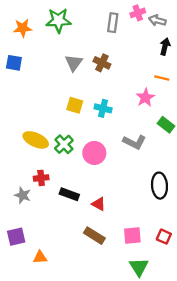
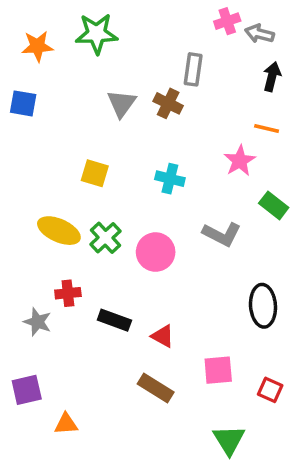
gray rectangle: (113, 23) -> (193, 69), moved
yellow square: (75, 105) -> (95, 173), moved
pink square: (132, 236) -> (218, 370), moved

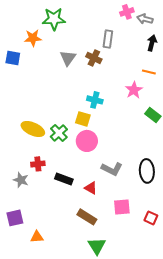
orange star: (37, 46) -> (33, 38), moved
yellow square: (95, 173) -> (83, 119), moved
gray L-shape: (222, 234) -> (112, 169), moved
green triangle: (229, 440) -> (97, 246), moved

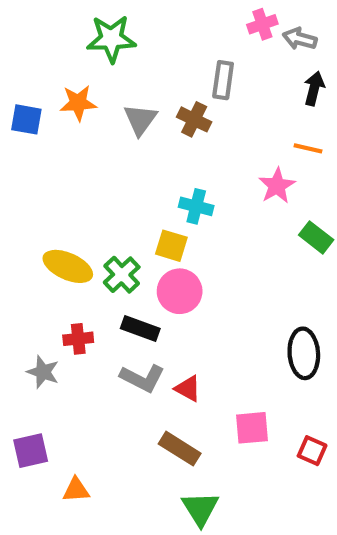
orange star: (33, 38) -> (78, 103), moved
gray L-shape: (112, 169) -> (142, 378), moved
black rectangle: (64, 179) -> (140, 328), moved

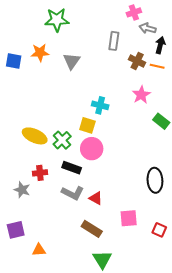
gray arrow: (300, 39) -> (148, 28), moved
brown cross: (194, 119) -> (137, 61), moved
orange line: (308, 148) -> (157, 66), moved

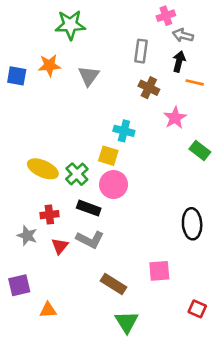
black arrow: (160, 45) -> (179, 62), moved
brown cross: (137, 61) -> (149, 88), moved
red triangle: (96, 198) -> (60, 246), moved, turned 40
red square: (159, 230) -> (197, 309), moved

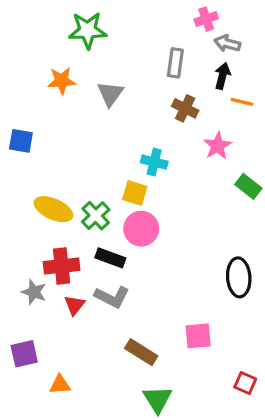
blue square: (17, 76) -> (21, 141), moved
red cross: (49, 215) -> (62, 266), size x1.5

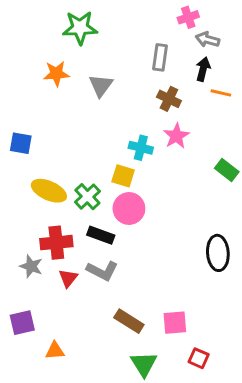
blue square: (21, 141) -> (21, 143), moved
pink star: (218, 146) -> (176, 136), moved
pink square: (198, 336) -> (175, 323), moved
red square: (245, 383) -> (199, 358), moved

